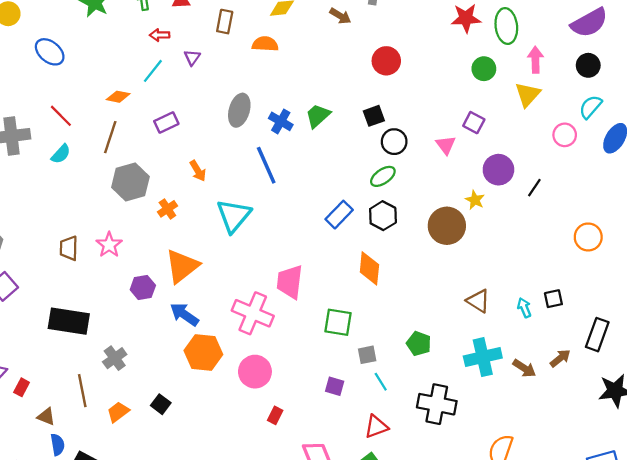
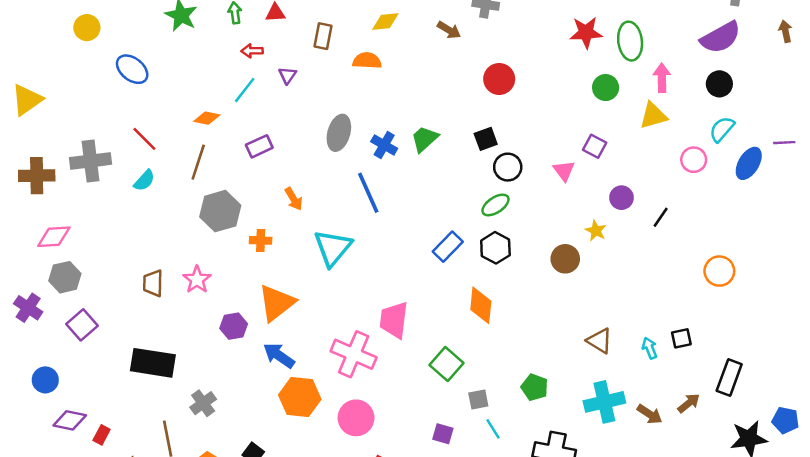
yellow triangle: (528, 94) -> (653, 116), turned 32
purple circle: (498, 170) -> (621, 198), size x0.7
orange cross: (167, 209) -> (261, 240), turned 36
brown circle: (447, 226) -> (565, 259), size x0.7
green square: (338, 322) -> (447, 364), turned 32

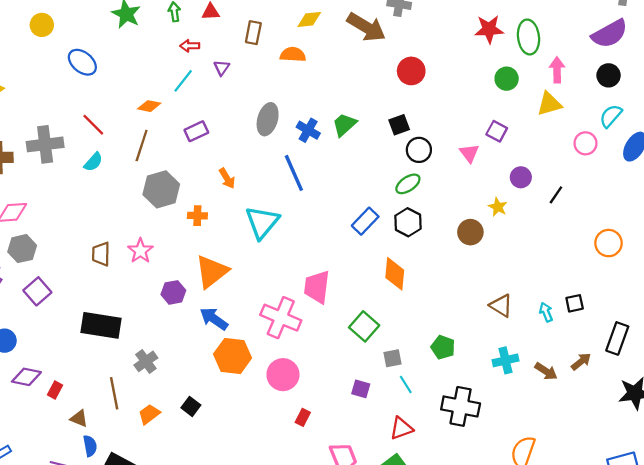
brown arrow: (449, 30) -> (366, 27), size x1.8
cyan cross: (604, 402) -> (505, 360), size x0.7

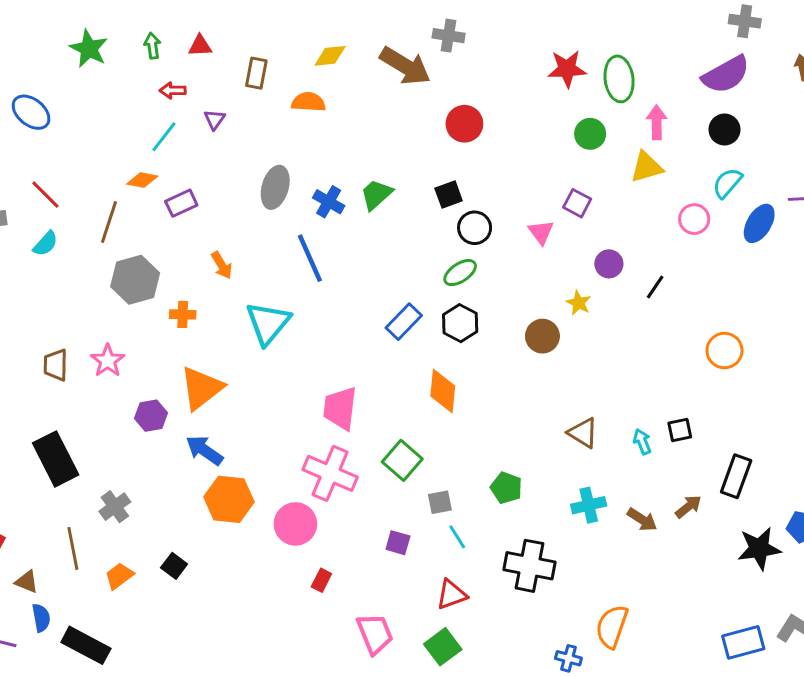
orange diamond: (149, 106) -> (142, 180), moved
pink cross: (281, 318) -> (330, 473), moved
black rectangle: (101, 325) -> (56, 459), turned 54

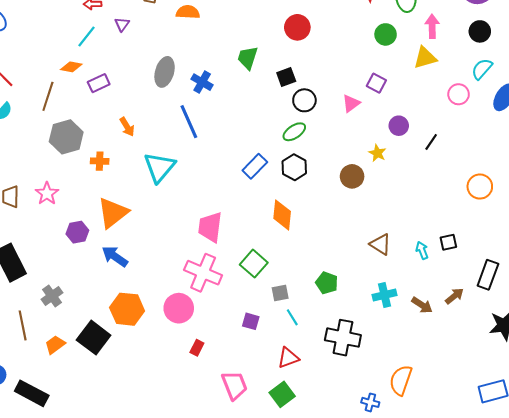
green trapezoid: (376, 195) -> (248, 58), moved, turned -30
pink triangle: (541, 232) -> (351, 103), turned 30
orange hexagon: (229, 499) -> (127, 309), moved
black square: (174, 566) -> (94, 338), size x1.8

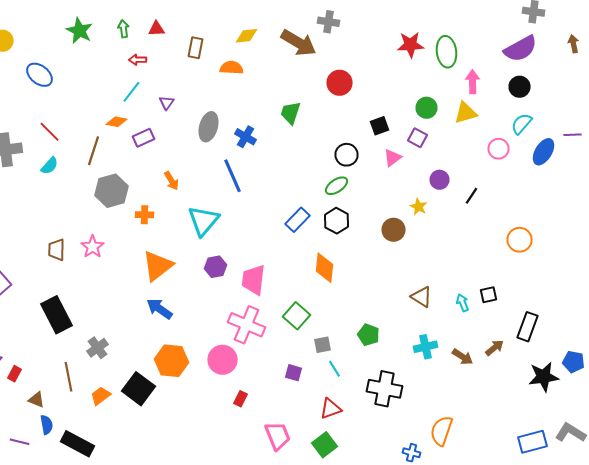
purple triangle: (122, 24) -> (166, 103), moved
green circle: (386, 34) -> (426, 108), moved
black square: (286, 77) -> (380, 126), moved
purple hexagon: (77, 232) -> (216, 267), moved

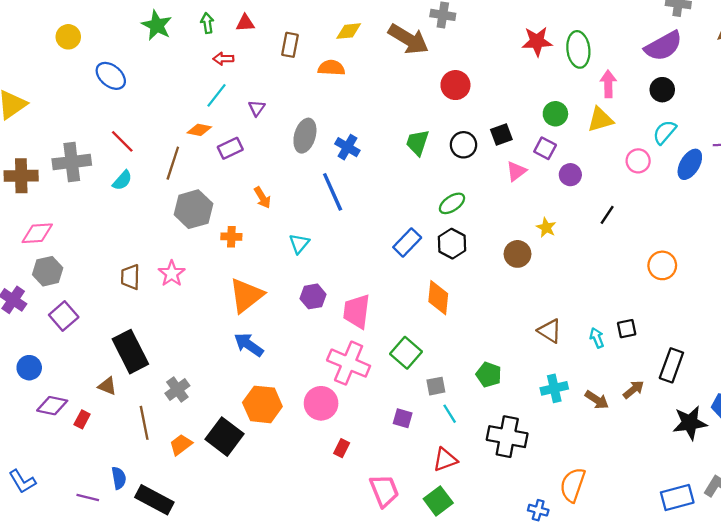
green trapezoid: (290, 113) -> (418, 143), moved
black circle: (346, 155) -> (463, 145), moved
purple circle: (440, 180) -> (570, 175), moved
cyan triangle: (204, 221) -> (299, 244), size x0.6
brown triangle: (36, 400) -> (107, 386), moved

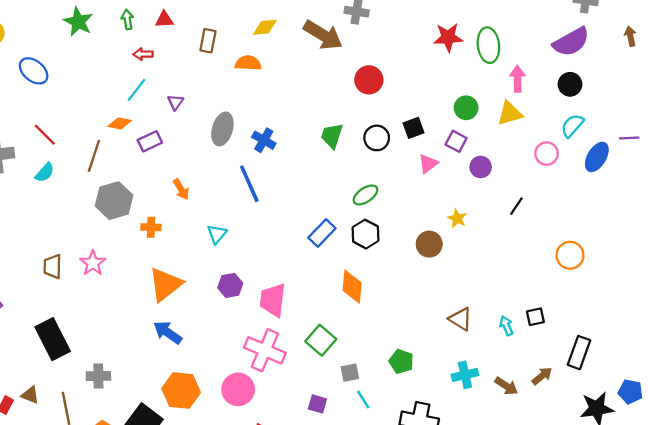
brown triangle: (107, 386) -> (30, 395), moved
gray cross: (177, 390) -> (98, 376), turned 35

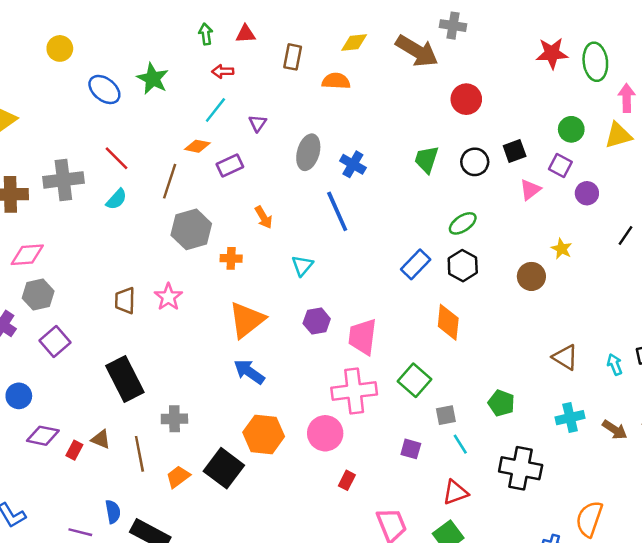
green star: (78, 22) -> (153, 79), moved
pink cross: (265, 350) -> (354, 391), turned -30

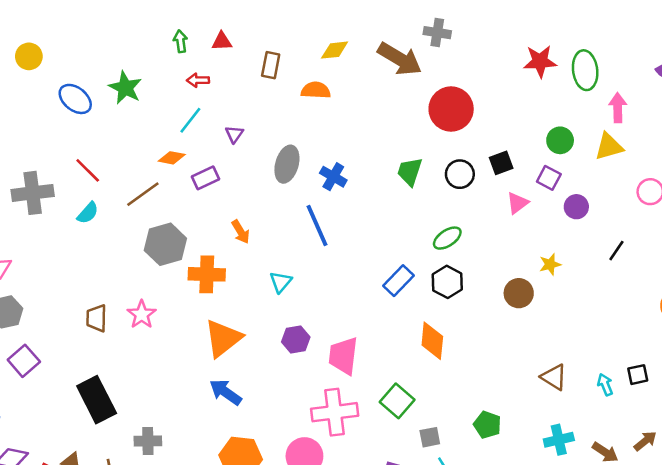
red circle: (466, 99) -> (451, 109), size x1.4
brown line: (170, 181) -> (143, 194), turned 36
yellow star: (562, 249) -> (550, 264), turned 30
orange cross: (231, 258) -> (207, 274), size x1.6

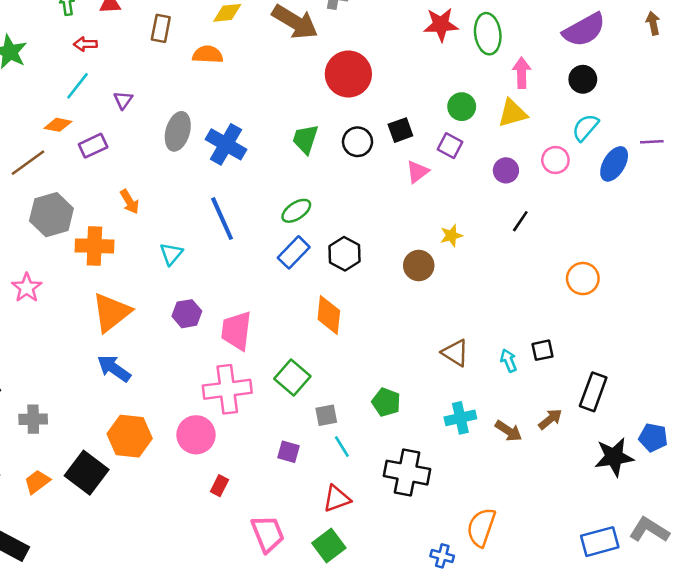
blue cross: (333, 177) -> (226, 144), size x1.4
purple circle: (576, 207) -> (506, 170), moved
blue line: (317, 226) -> (222, 219), moved
green ellipse: (447, 238) -> (296, 211), moved

